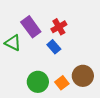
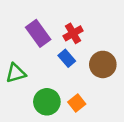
green triangle: (13, 43) -> (16, 73), moved, turned -42
brown circle: (83, 76) -> (103, 64), moved

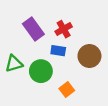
blue rectangle: (67, 58) -> (58, 51), turned -40
green circle: (47, 102) -> (41, 71), moved

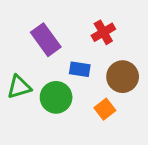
red cross: (64, 29) -> (103, 32), moved
orange square: (67, 89) -> (105, 109), moved

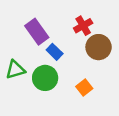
blue rectangle: (80, 69) -> (55, 52), moved, turned 35
brown circle: (123, 77) -> (99, 47), moved

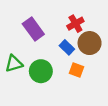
blue rectangle: (55, 52) -> (67, 47), moved
orange square: (84, 87) -> (77, 70), moved, turned -32

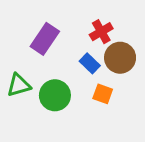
purple rectangle: (33, 29) -> (45, 39), turned 70

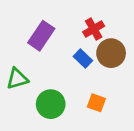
orange square: (103, 94) -> (96, 103), moved
green circle: (55, 95) -> (51, 104), moved

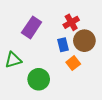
blue rectangle: (83, 59) -> (63, 45), turned 32
orange square: (96, 103) -> (73, 63), moved, turned 32

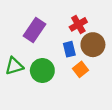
green circle: (39, 79) -> (42, 71), moved

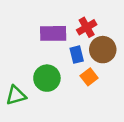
purple rectangle: (34, 30) -> (53, 33), moved, turned 55
green triangle: (14, 66) -> (16, 95), moved

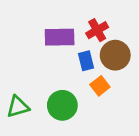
green circle: (47, 78) -> (62, 105), moved

